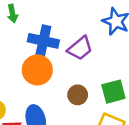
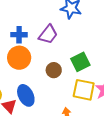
blue cross: (43, 41) -> (19, 35), size x0.7

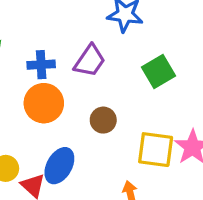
green square: (80, 62) -> (159, 72), moved
blue ellipse: (26, 95) -> (59, 166), turned 60

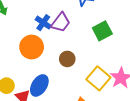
blue cross: (41, 65) -> (43, 23), moved, turned 35
yellow square: (156, 150) -> (98, 78), turned 30

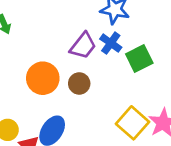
blue cross: (43, 23) -> (111, 43), moved
brown circle: (67, 59) -> (79, 83), moved

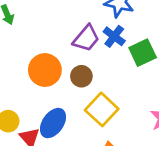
yellow square: (132, 123) -> (102, 109), moved

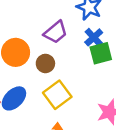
blue cross: (114, 36) -> (94, 37), moved

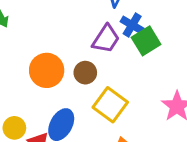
purple trapezoid: (56, 32) -> (106, 39), moved

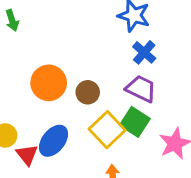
purple trapezoid: (106, 39) -> (141, 89), moved, turned -108
green square: (146, 41) -> (135, 122), moved, turned -36

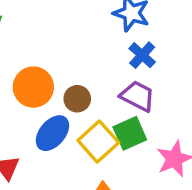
green square: (135, 122) -> (130, 133), turned 32
blue ellipse: (54, 141) -> (52, 133), moved

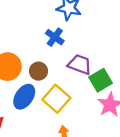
blue cross: (142, 55) -> (55, 37), moved
green square: (130, 133) -> (101, 80), moved

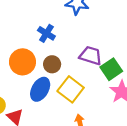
blue cross: (55, 37) -> (46, 33), moved

